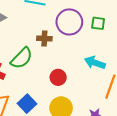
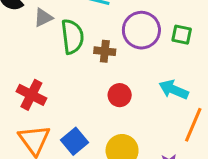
green semicircle: (22, 58) -> (72, 37), moved, turned -55
red circle: (58, 77) -> (120, 95), moved

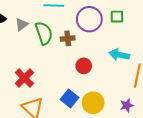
red cross: (31, 95) -> (24, 78), turned 30
blue square: (75, 141) -> (69, 98), moved

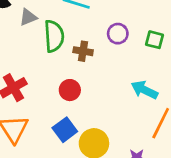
purple circle: (89, 19) -> (118, 34), size x0.6
red circle: (84, 66) -> (70, 90), moved

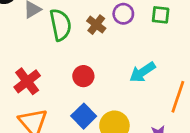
brown cross: (83, 51) -> (96, 25), moved, turned 36
cyan arrow: (144, 90) -> (142, 72), moved, turned -52

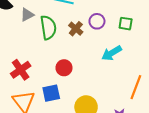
cyan arrow: (142, 72) -> (112, 53), moved
blue square: (84, 116) -> (51, 93), moved, turned 30

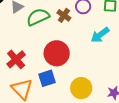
green semicircle: (48, 28) -> (38, 17), turned -100
red circle: (64, 68) -> (57, 53), size x1.6

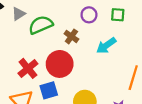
brown cross: (64, 15) -> (71, 36), moved
red cross: (16, 59) -> (28, 68), moved

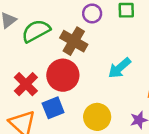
brown cross: (71, 36) -> (74, 41), size x1.5
cyan arrow: (106, 46) -> (120, 68), moved

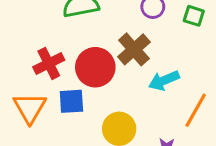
brown cross: (74, 41) -> (134, 49), moved

